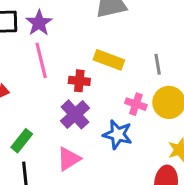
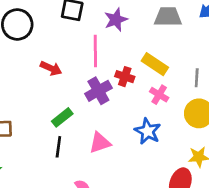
purple star: (39, 23) -> (116, 20), moved
pink cross: (136, 104) -> (159, 95), moved
purple cross: (75, 114) -> (98, 91), moved

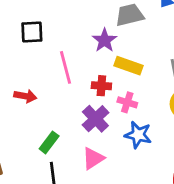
purple star: (116, 20) -> (105, 40), moved
purple cross: (98, 91) -> (95, 119), moved
pink cross: (159, 95) -> (127, 102), moved

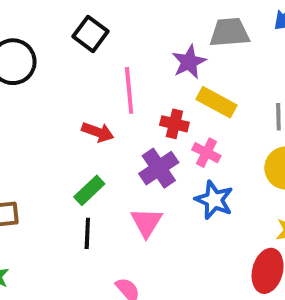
black square: (32, 32) -> (91, 34), turned 30
red arrow: (25, 96) -> (98, 132), moved
pink triangle: (93, 158) -> (147, 222), turned -35

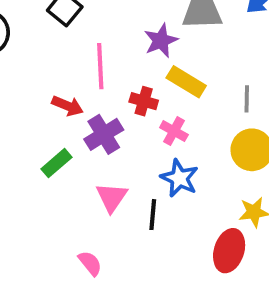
purple cross: (159, 168) -> (104, 134), moved
black line: (87, 233) -> (153, 215), moved

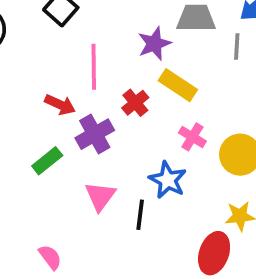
gray line: (247, 99) -> (237, 47), moved
red cross: (144, 101) -> (135, 103), turned 32
pink cross: (174, 131) -> (192, 137), moved
pink semicircle: (90, 263) -> (50, 257), moved

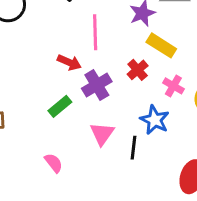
red cross: (135, 103) -> (138, 70), moved
pink semicircle: (50, 257) -> (54, 163), moved

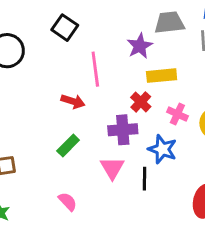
yellow rectangle: (161, 45) -> (162, 76), turned -32
purple cross: (97, 85) -> (123, 130), moved, turned 32

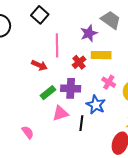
gray trapezoid: (169, 23) -> (111, 20), turned 35
red cross: (141, 102) -> (79, 62), moved
green rectangle: (68, 145) -> (48, 93), moved
pink triangle: (112, 168) -> (60, 113), turned 36

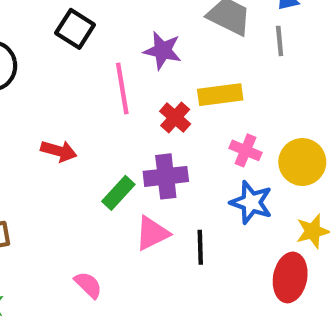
purple star: (89, 33) -> (163, 50), moved, turned -30
red arrow: (39, 65) -> (59, 151), moved
blue star: (96, 105) -> (251, 202), moved

